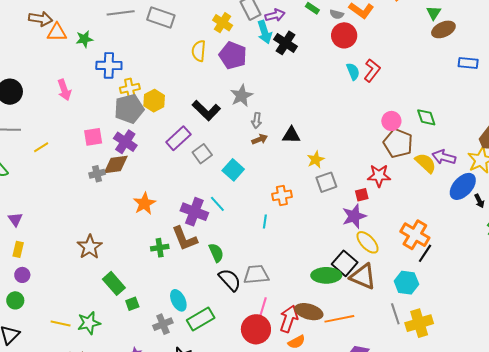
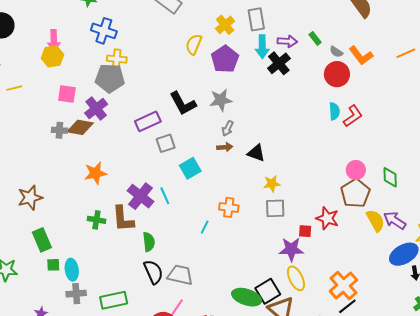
purple arrow: (275, 15) -> (287, 41), moved
yellow hexagon: (154, 101) -> (52, 56), moved
cyan ellipse: (178, 300) -> (72, 270), moved

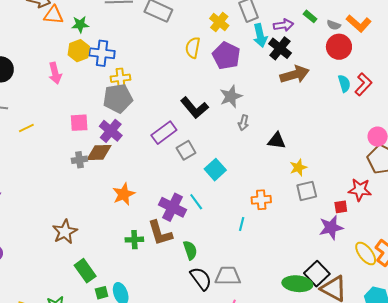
yellow hexagon: (52, 56) -> (79, 51), moved
brown arrow: (225, 147) -> (295, 74), moved, size x1.8
yellow ellipse: (296, 278) -> (366, 253), moved

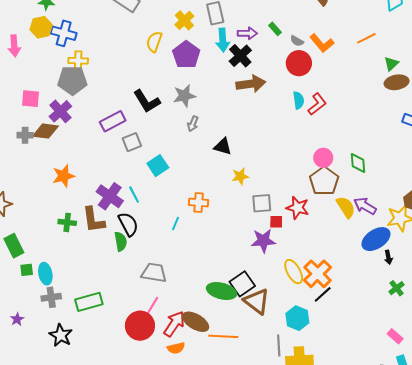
gray square: (307, 191) -> (262, 203), moved
black semicircle: (201, 279) -> (128, 224), moved

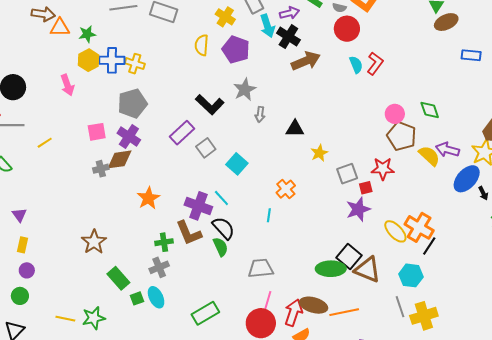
yellow cross: (78, 61) -> (135, 64), moved, turned 30
orange cross: (199, 203) -> (286, 189), turned -30
gray cross: (51, 297) -> (159, 267), moved

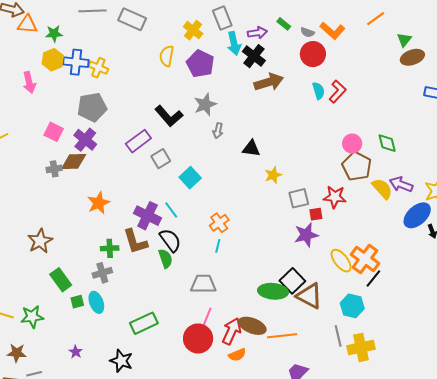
pink square: (97, 132) -> (54, 132), turned 30
orange cross: (286, 189) -> (219, 223), moved
cyan line: (269, 215) -> (218, 246), moved

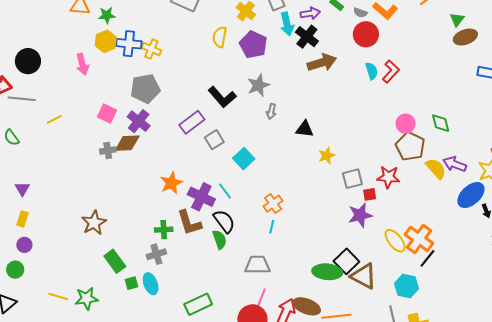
orange star: (99, 203) -> (171, 183), moved

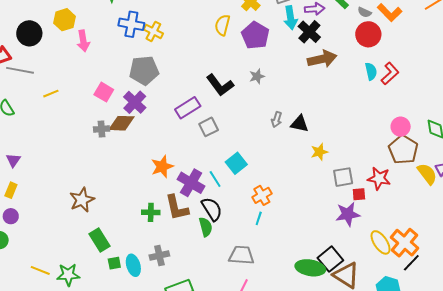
yellow hexagon: (106, 41) -> (64, 20), moved
gray star: (258, 85) -> (257, 76), size x0.7
gray arrow: (271, 111) -> (277, 120), moved
cyan square: (244, 159) -> (236, 163), moved
gray cross: (156, 254) -> (159, 256), moved

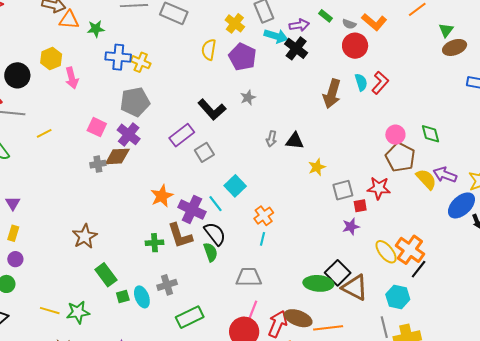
cyan arrow: (290, 18) -> (276, 36), turned -60
brown arrow: (322, 59) -> (332, 94), moved, turned 124
purple star: (348, 214) -> (351, 227), size x0.7

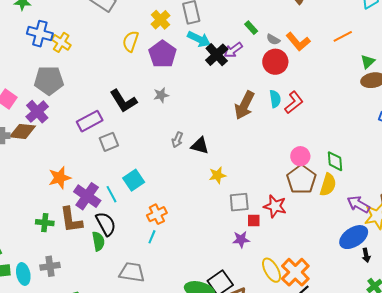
purple arrow: (299, 25) -> (233, 50), moved, turned 144
purple arrow: (445, 175) -> (358, 204), moved
yellow semicircle: (426, 179) -> (328, 185), moved, turned 50

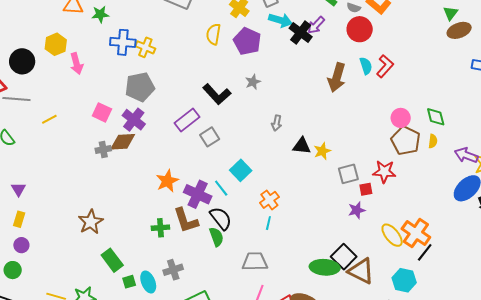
black triangle: (200, 146) -> (302, 146), moved
yellow semicircle: (328, 185) -> (433, 141), size x0.6

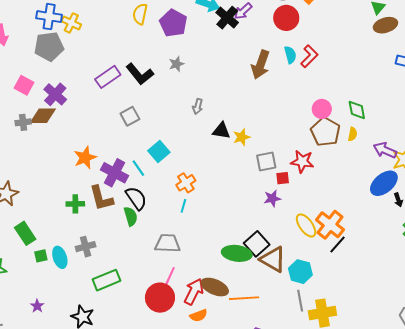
gray pentagon: (140, 87) -> (49, 47), moved
purple rectangle: (187, 120) -> (108, 77), moved
cyan hexagon: (404, 280) -> (300, 272), moved

